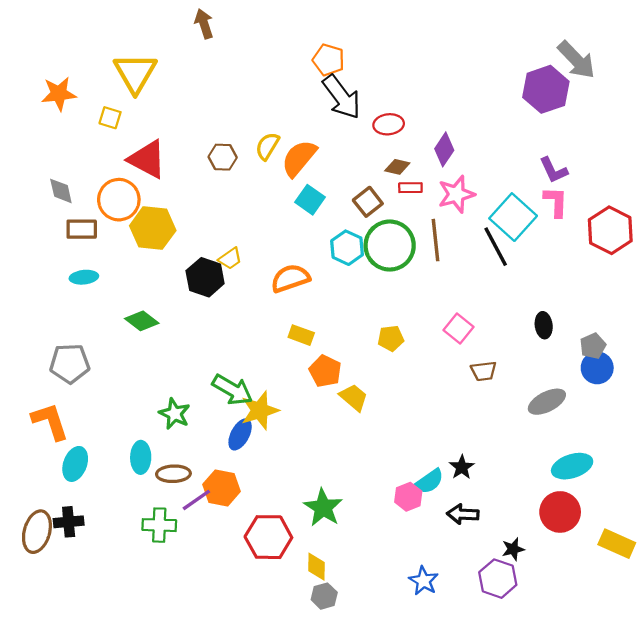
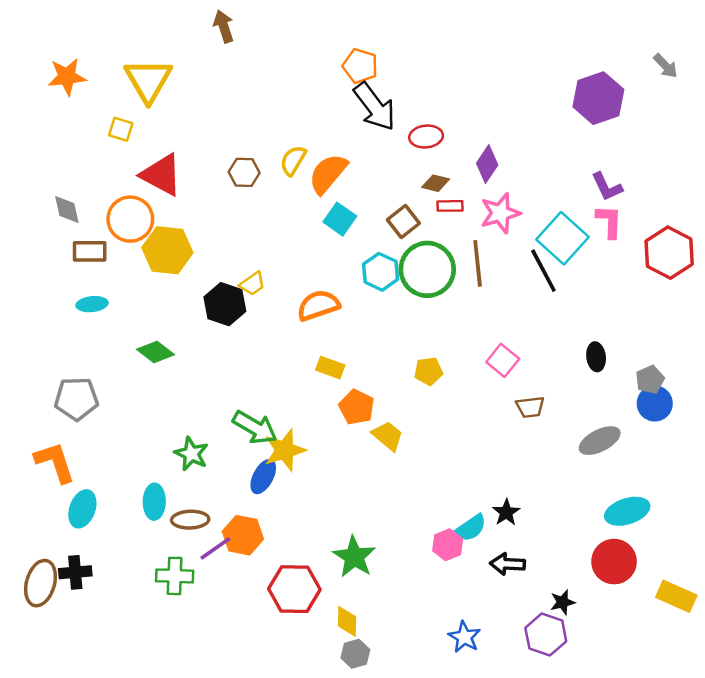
gray arrow: (576, 60) -> (666, 66), moved, size x0.6
orange star: (59, 94) -> (67, 77), moved

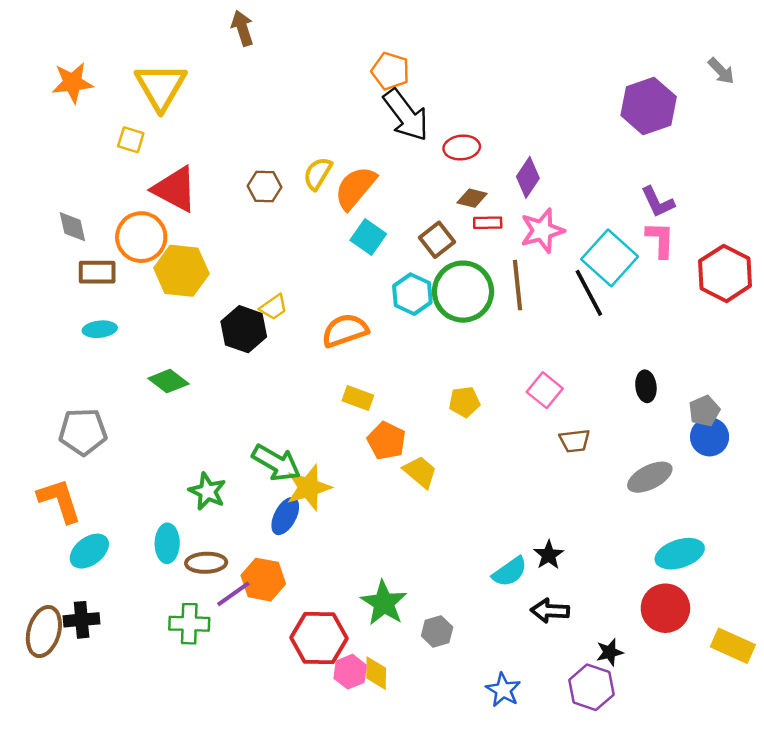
cyan ellipse: (82, 509) -> (89, 551), turned 33
pink hexagon: (448, 545) -> (350, 672), moved
gray hexagon: (355, 654) -> (437, 632), moved

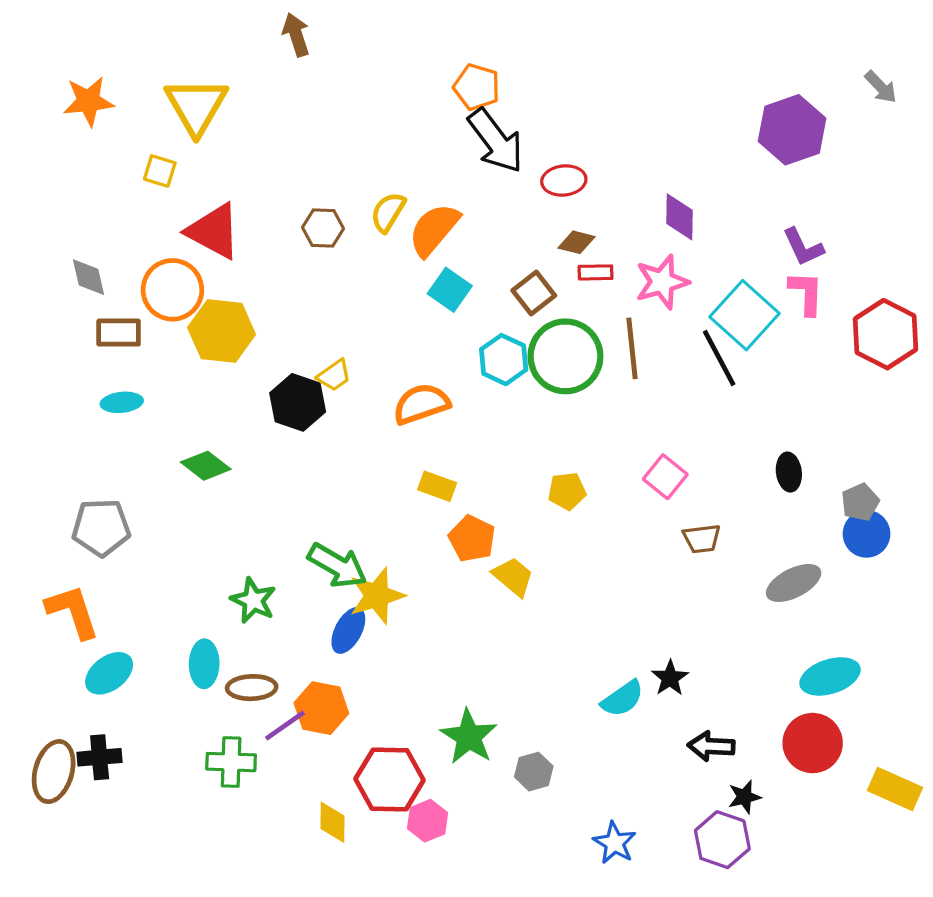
purple diamond: (528, 177) -> (680, 217), moved, turned -33
black arrow: (550, 611) -> (711, 746), moved
yellow diamond: (376, 673) -> (332, 822), moved

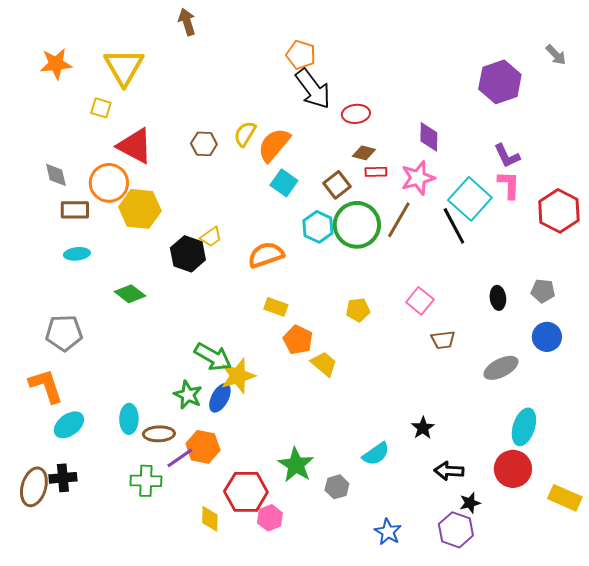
brown line: (632, 348) -> (399, 220), turned 36
gray pentagon: (860, 502) -> (543, 291), moved, turned 30
green star: (253, 600) -> (188, 395), moved
cyan ellipse: (830, 676) -> (524, 427), turned -54
cyan semicircle: (622, 699) -> (376, 454), moved

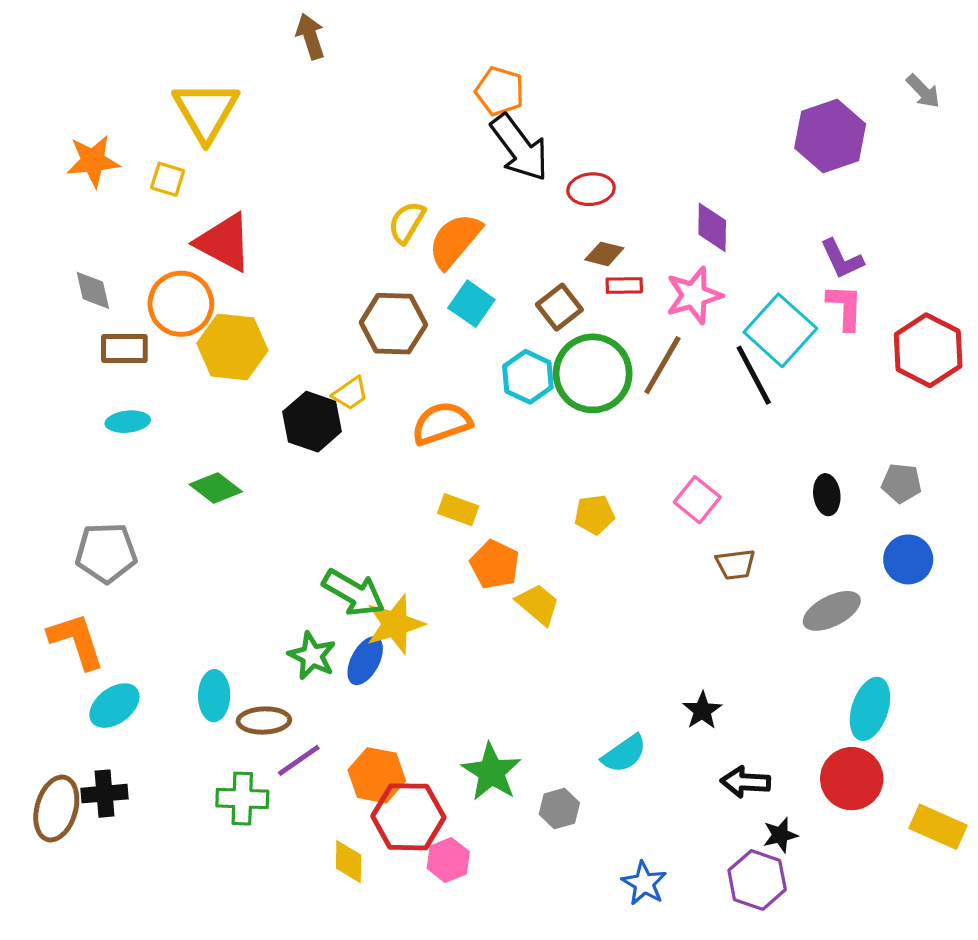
orange star: (56, 64) -> (93, 161), moved
brown hexagon: (204, 144) -> (393, 324), moved, size x1.5
orange hexagon: (203, 447) -> (377, 775), moved

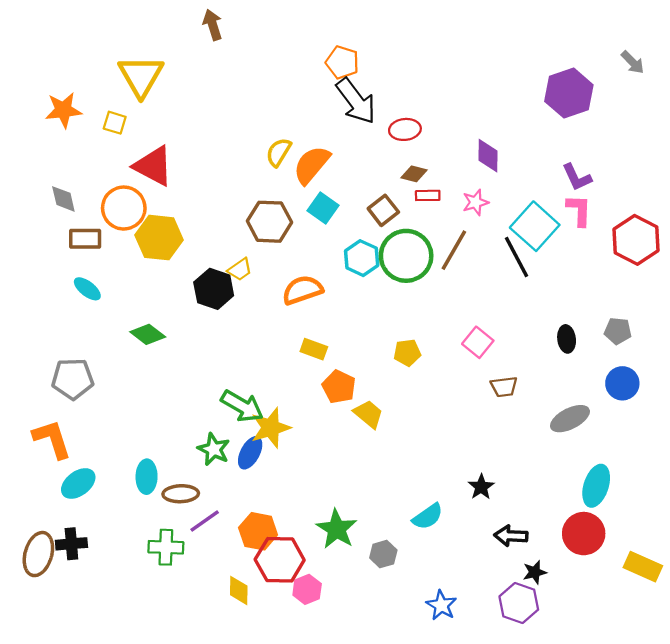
pink star: (694, 295) -> (476, 202), size x0.7
cyan ellipse: (128, 422) -> (87, 289), turned 44

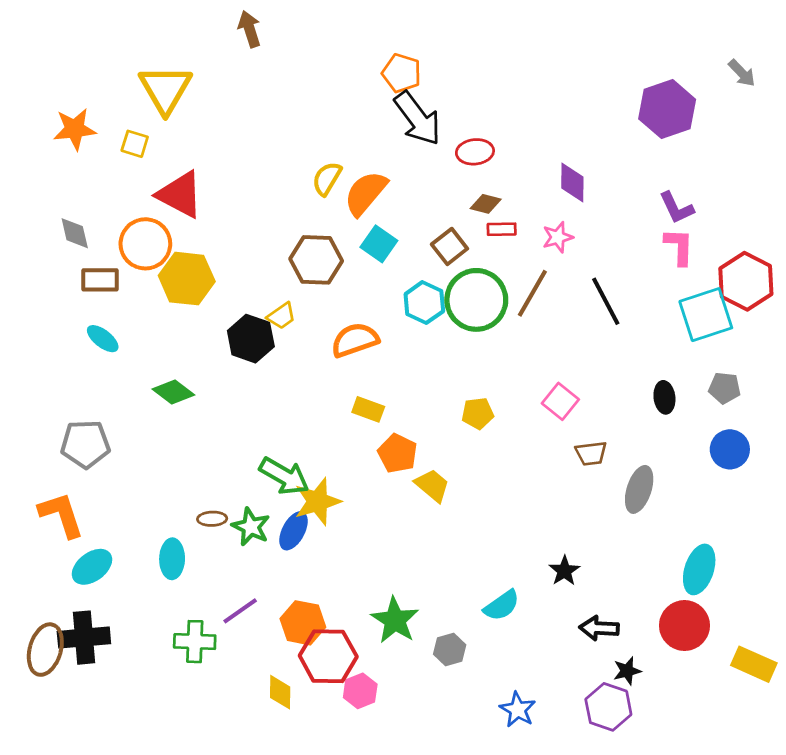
cyan square: (535, 226) -> (706, 315), moved, turned 30
gray ellipse: (570, 419) -> (639, 489), moved, turned -45
brown ellipse: (181, 494) -> (212, 519), moved, size x0.7
black cross: (71, 544) -> (84, 638), size x1.4

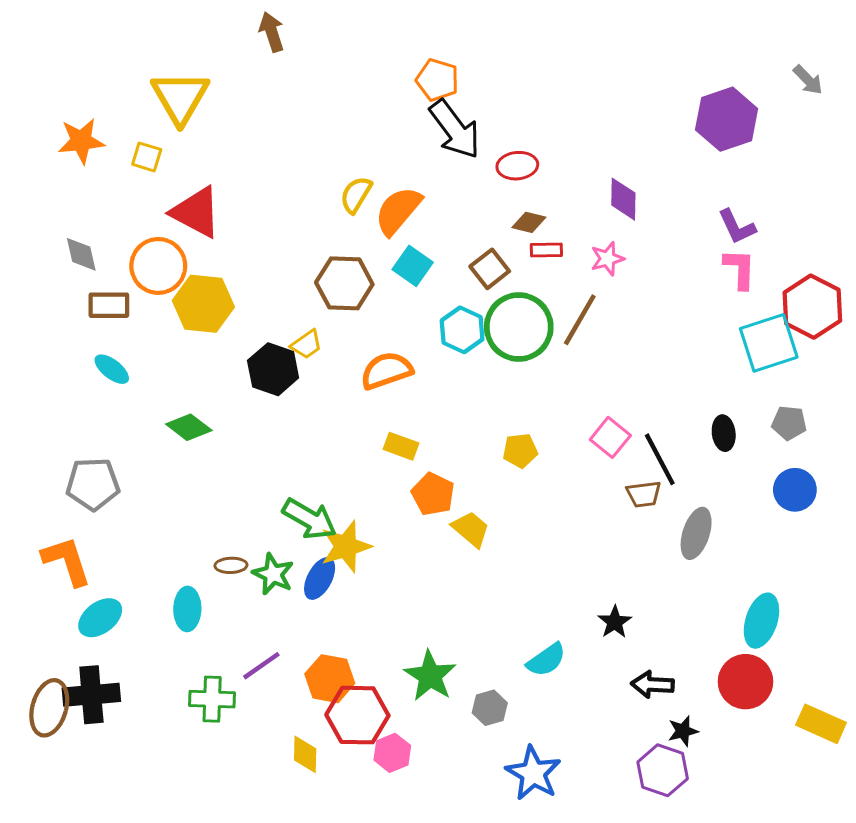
black line: (606, 301) -> (660, 459), moved
blue star: (518, 710) -> (533, 773), moved, size x1.4

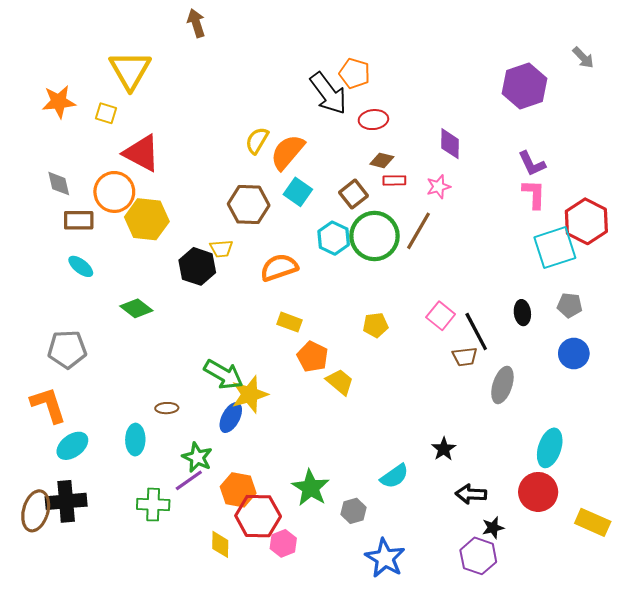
orange pentagon: (437, 80) -> (355, 73), moved
yellow trapezoid: (307, 344) -> (221, 249), turned 30
green star: (273, 574) -> (197, 457), moved

